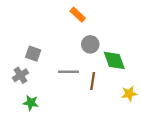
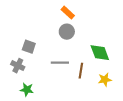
gray circle: (90, 44) -> (67, 32), moved
gray cross: (20, 75) -> (18, 66), turned -32
yellow star: (129, 94) -> (105, 80), moved

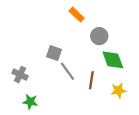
gray circle: (67, 32) -> (99, 36), moved
gray square: (29, 47) -> (54, 53), moved
gray line: (60, 63) -> (68, 71), turned 54

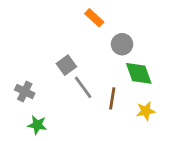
gray square: (54, 53) -> (66, 65), turned 35

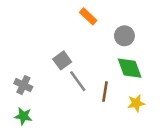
gray circle: (122, 44) -> (124, 36), moved
green star: (37, 125) -> (23, 116), moved

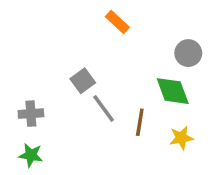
gray circle: (124, 36) -> (188, 53), moved
gray cross: (23, 85) -> (31, 114), turned -30

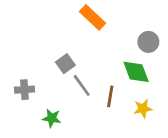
orange rectangle: (117, 22) -> (93, 17), size x1.4
green star: (31, 155) -> (52, 118), moved

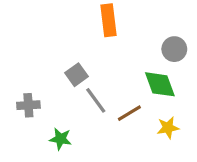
orange rectangle: (93, 17) -> (109, 20), turned 40
brown line: (110, 96) -> (129, 113), turned 50

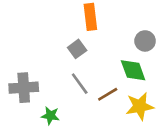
gray square: (77, 75) -> (77, 49), moved
gray cross: (28, 105) -> (24, 88), size x1.5
yellow star: (168, 128) -> (140, 106), size x1.5

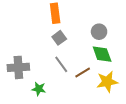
orange rectangle: (90, 17) -> (55, 13), moved
gray circle: (145, 41) -> (99, 32), moved

